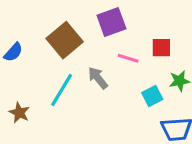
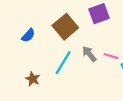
pink line: (128, 58) -> (111, 56), moved

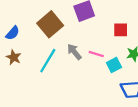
brown star: (33, 79) -> (14, 57), moved

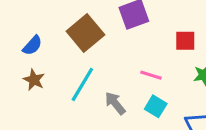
gray arrow: (74, 52) -> (115, 103), moved
cyan square: (114, 65) -> (156, 106), moved, turned -32

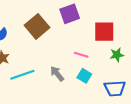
red square: (185, 41) -> (104, 32), size x1.5
cyan line: (82, 84) -> (22, 75), moved, turned 40

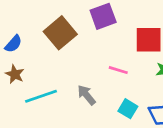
cyan square: (84, 76) -> (128, 109), moved

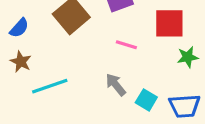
pink line: (118, 70) -> (126, 45), moved
gray arrow: (86, 95) -> (116, 85), moved

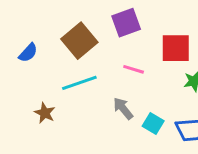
brown star: (21, 62) -> (45, 113), moved
cyan line: (50, 86) -> (79, 83), moved

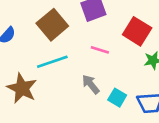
red square: (176, 48) -> (137, 31), turned 32
brown star: (45, 113) -> (22, 88), size x1.6

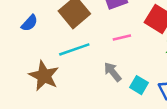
pink line: (100, 50) -> (122, 38), turned -30

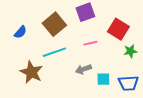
gray arrow: (113, 72) -> (83, 69), turned -70
cyan square: (139, 85) -> (103, 79), turned -32

